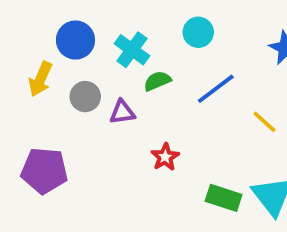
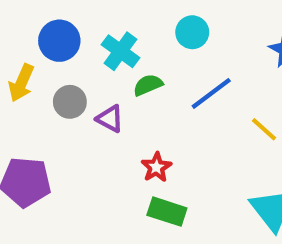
purple triangle: (122, 112) -> (110, 119), turned 36
green rectangle: (224, 198) -> (167, 212), moved

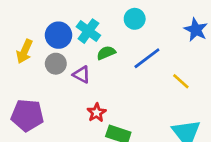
blue circle: (59, 41) -> (59, 35), moved
red star: (156, 167) -> (97, 113), moved

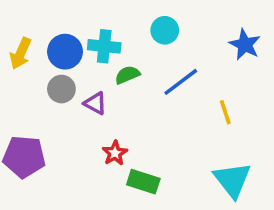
cyan cross: (88, 31) -> (104, 46), turned -30
yellow arrow: (25, 51) -> (20, 53), moved
yellow line: (181, 81) -> (225, 112), turned 30

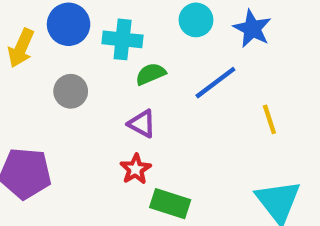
blue star: (245, 45) -> (252, 29), moved
blue circle: (65, 52) -> (69, 24), moved
purple triangle: (95, 103) -> (142, 124), moved

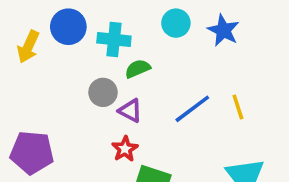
blue line: (215, 83) -> (192, 109), moved
gray circle: (71, 91) -> (103, 92), moved

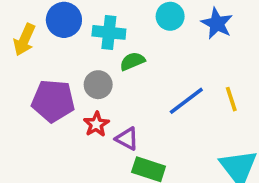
purple triangle: (130, 111) -> (127, 139), moved
red star: (125, 149) -> (96, 124), moved
purple pentagon: (32, 153) -> (53, 101), moved

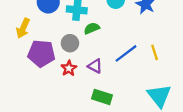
yellow arrow: (24, 40) -> (23, 28), moved
purple triangle: (127, 139) -> (95, 66), moved

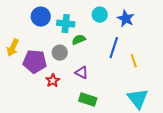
yellow arrow: (23, 28) -> (13, 48), moved
blue line: (126, 53) -> (114, 48), moved, turned -35
red star: (69, 68) -> (53, 81), moved

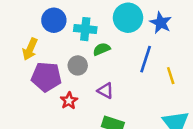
cyan circle: (100, 15) -> (128, 18), size x1.5
yellow arrow: (13, 48) -> (30, 49), moved

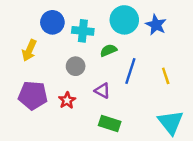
green semicircle: (102, 49) -> (108, 50), moved
blue line: (146, 59) -> (130, 71), moved
purple pentagon: (46, 77) -> (33, 95), moved

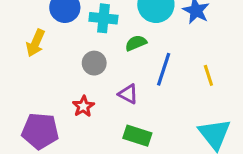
purple pentagon: (33, 95) -> (40, 131), moved

